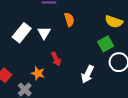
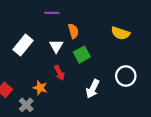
white triangle: (44, 33) -> (56, 46), moved
green square: (106, 44) -> (82, 55), moved

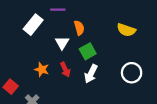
white rectangle: (23, 45) -> (33, 25), moved
orange star: (40, 88) -> (42, 70), moved
white arrow: (93, 89) -> (91, 74), moved

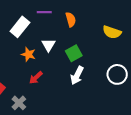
orange semicircle: (79, 28) -> (71, 19), moved
orange star: (42, 70) -> (28, 54), moved
red arrow: (65, 70) -> (36, 78), moved, turned 72

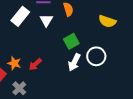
white triangle: (48, 45) -> (46, 20), moved
orange star: (28, 54) -> (14, 63), moved
white circle: (117, 74) -> (96, 56), moved

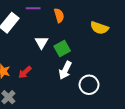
white triangle: (46, 20) -> (41, 42), moved
white circle: (96, 56) -> (89, 85), moved

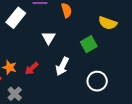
green square: (62, 49) -> (89, 44), moved
white arrow: (65, 70) -> (62, 66), moved

